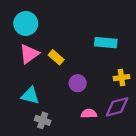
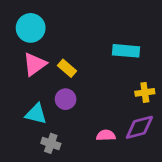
purple circle: (78, 83) -> (66, 99), moved

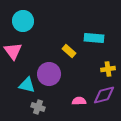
pink triangle: (35, 64) -> (13, 51), moved, turned -30
yellow rectangle: (67, 68) -> (69, 51), moved
purple circle: (66, 99) -> (49, 74), size x1.5

